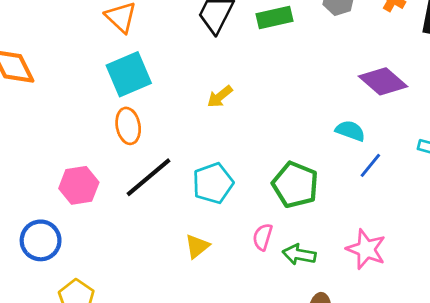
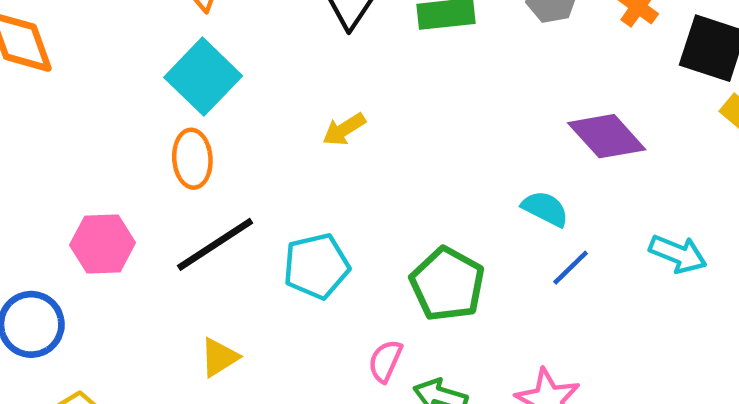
cyan square: (129, 74) -> (203, 77), turned -30
yellow triangle: (197, 246) -> (219, 357), moved

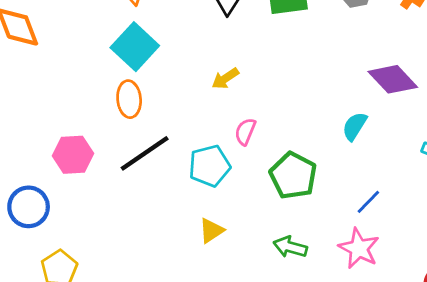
cyan semicircle: (545, 209) -> (355, 126), turned -84
blue line: (571, 268) -> (368, 202), moved
yellow triangle: (219, 357) -> (211, 231), moved
pink semicircle: (385, 361) -> (245, 132), moved

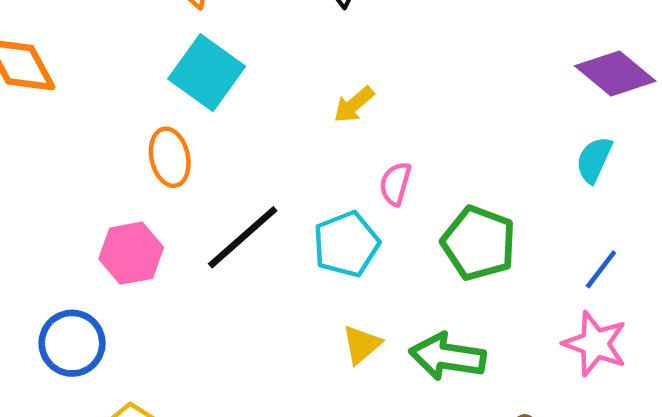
orange ellipse: (129, 99) -> (170, 157), moved
cyan semicircle: (355, 126) -> (594, 160), moved
green arrow: (290, 247) -> (447, 357), moved, size x1.4

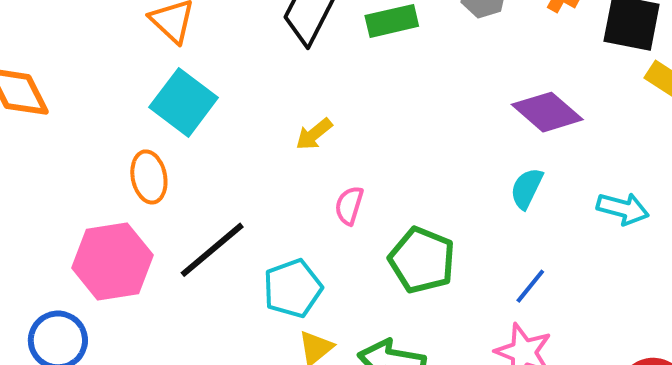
cyan pentagon: (346, 244) -> (293, 288), moved
pink hexagon: (131, 253) -> (112, 261), size x1.4

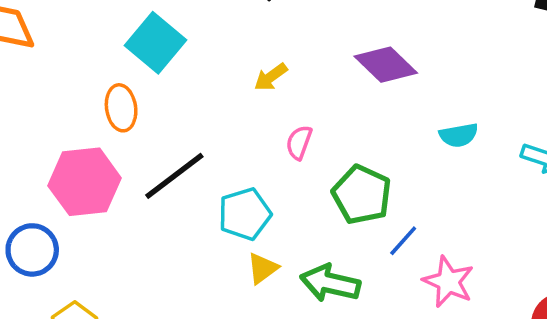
purple diamond: (547, 112) -> (386, 65), moved
cyan semicircle: (527, 188) -> (459, 135), turned -129
blue line: (530, 286) -> (403, 241), moved

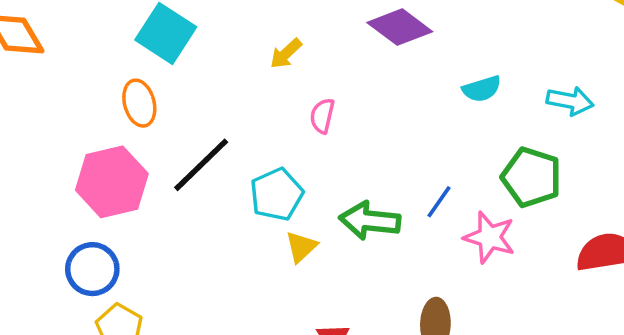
green pentagon: (362, 195) -> (531, 177), moved
blue circle: (32, 250) -> (92, 269), moved
green arrow: (330, 283) -> (370, 221), moved

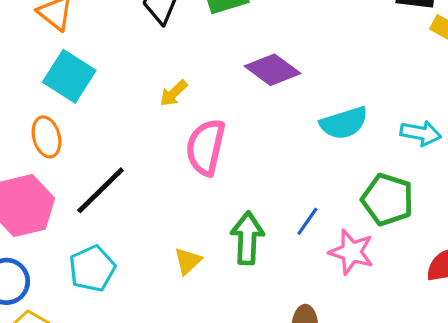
cyan semicircle: (482, 89) -> (344, 123), size x1.4
pink semicircle: (322, 116) -> (206, 147), size x1.8
cyan pentagon: (277, 194) -> (92, 269), moved
green arrow: (370, 221) -> (247, 238), turned 87

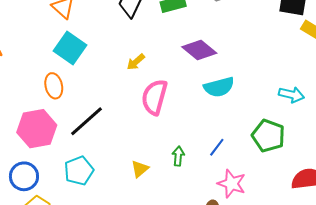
cyan semicircle: (344, 123) -> (219, 87), moved
green arrow: (247, 238) -> (178, 156), size x0.6
pink star: (351, 252) -> (232, 184), moved

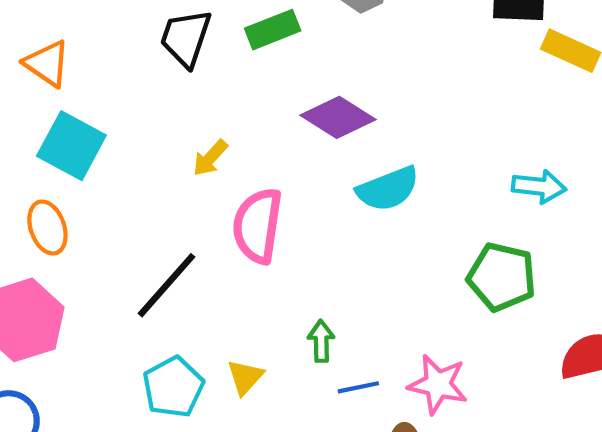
black line: (86, 121) -> (167, 285), moved
blue line: (217, 147) -> (358, 387), moved, turned 48
cyan pentagon: (79, 171) -> (173, 387), moved

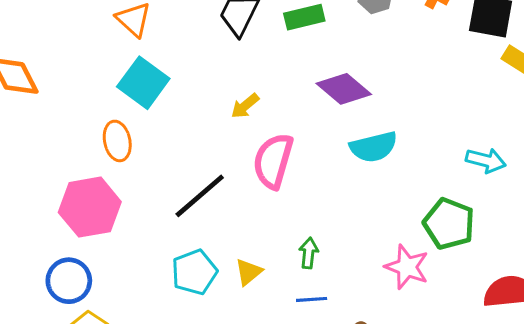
pink star: (438, 384) -> (407, 267), moved
blue line: (358, 387) -> (312, 299), moved

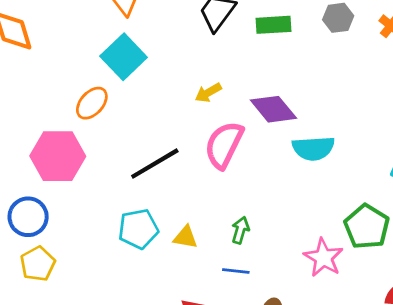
purple diamond: (344, 89) -> (273, 109), moved
orange ellipse: (117, 141) -> (92, 103), turned 44
yellow triangle: (249, 272) -> (185, 237), turned 40

